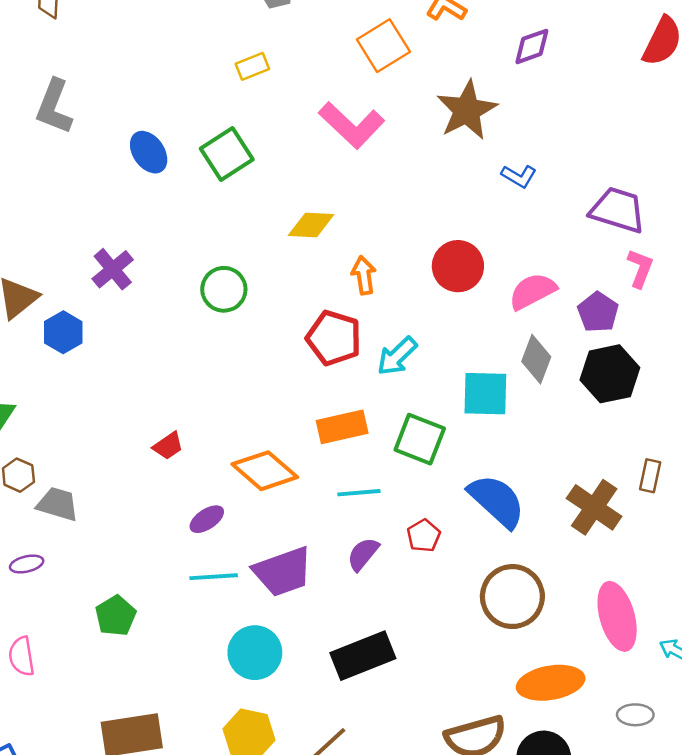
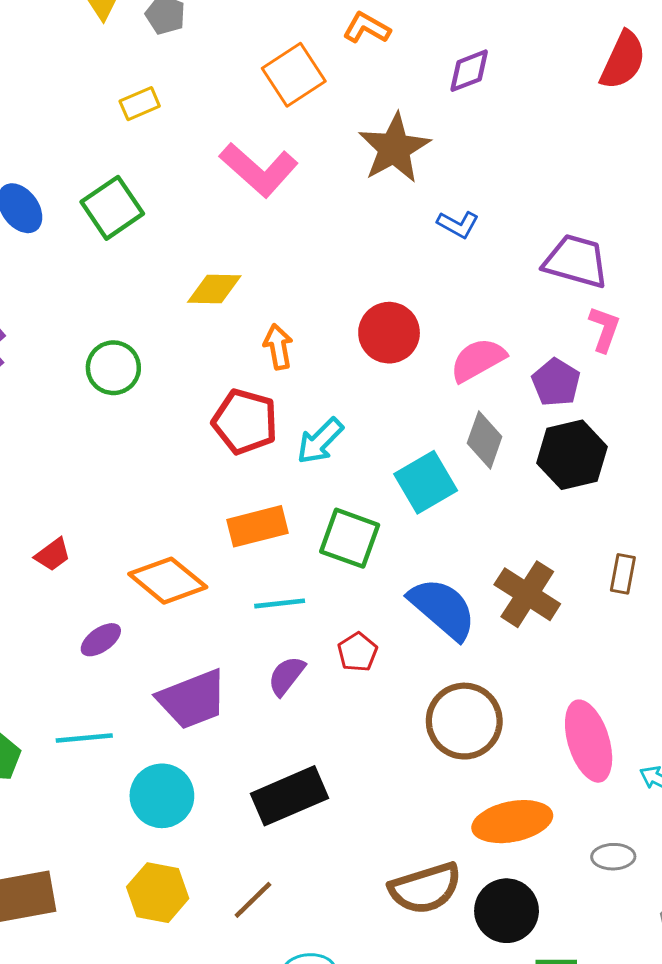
cyan square: (485, 394) -> (426, 482), turned -30
brown cross: (594, 507) -> (527, 594), moved
cyan line: (214, 577) -> (84, 738), moved

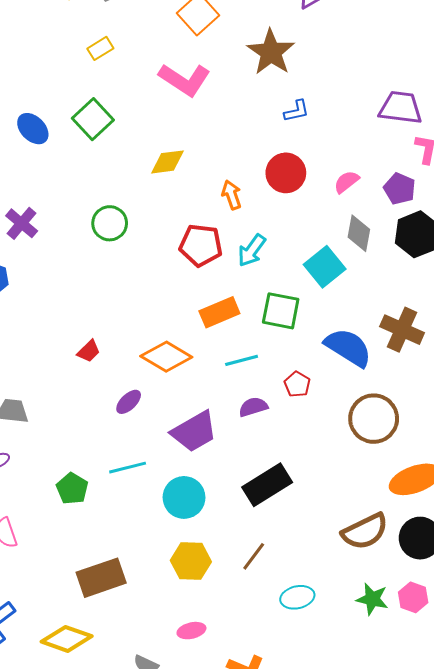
blue L-shape: (458, 224) -> (297, 111), moved, turned -32
orange arrow: (278, 347) -> (232, 195), moved
pink semicircle: (478, 360) -> (346, 182), size x0.7
purple semicircle: (286, 676) -> (253, 407), turned 44

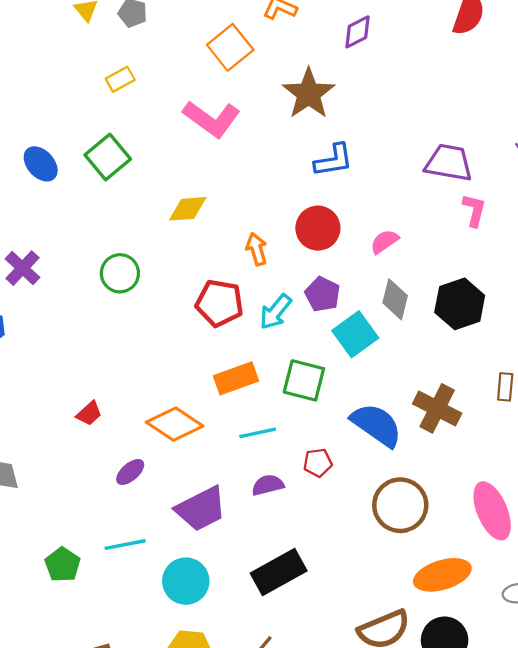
blue L-shape: (297, 111) -> (334, 160), size x1.4
purple pentagon: (400, 189) -> (322, 294), moved
red pentagon: (297, 384) -> (318, 463), turned 30

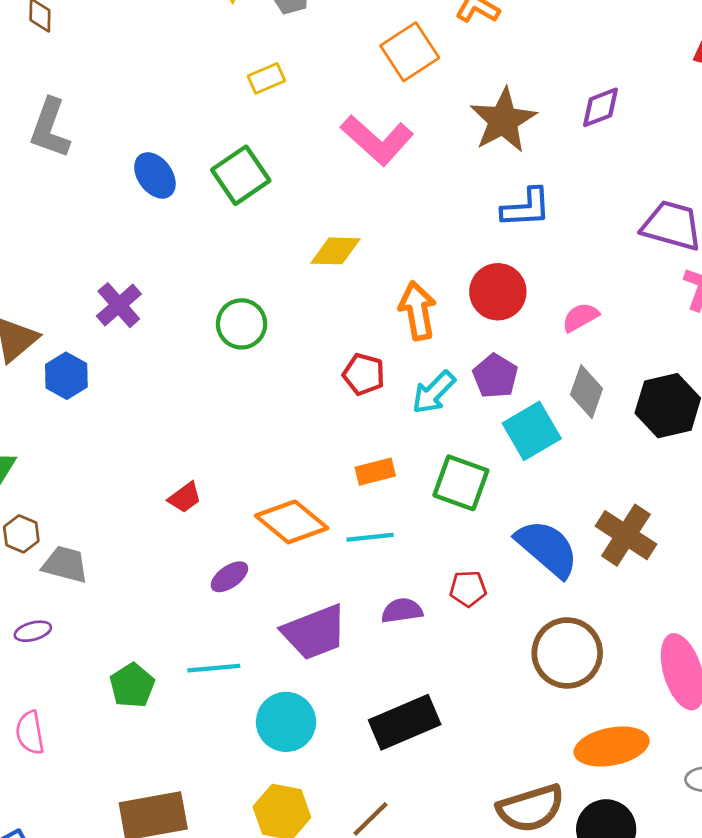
purple diamond: (357, 32) -> (601, 107), moved
orange arrow: (257, 249) -> (418, 311), size x1.4
red pentagon: (219, 303) -> (364, 374), size x0.7
orange rectangle: (236, 378) -> (375, 472), size x0.7
cyan line: (258, 433) -> (370, 537), moved

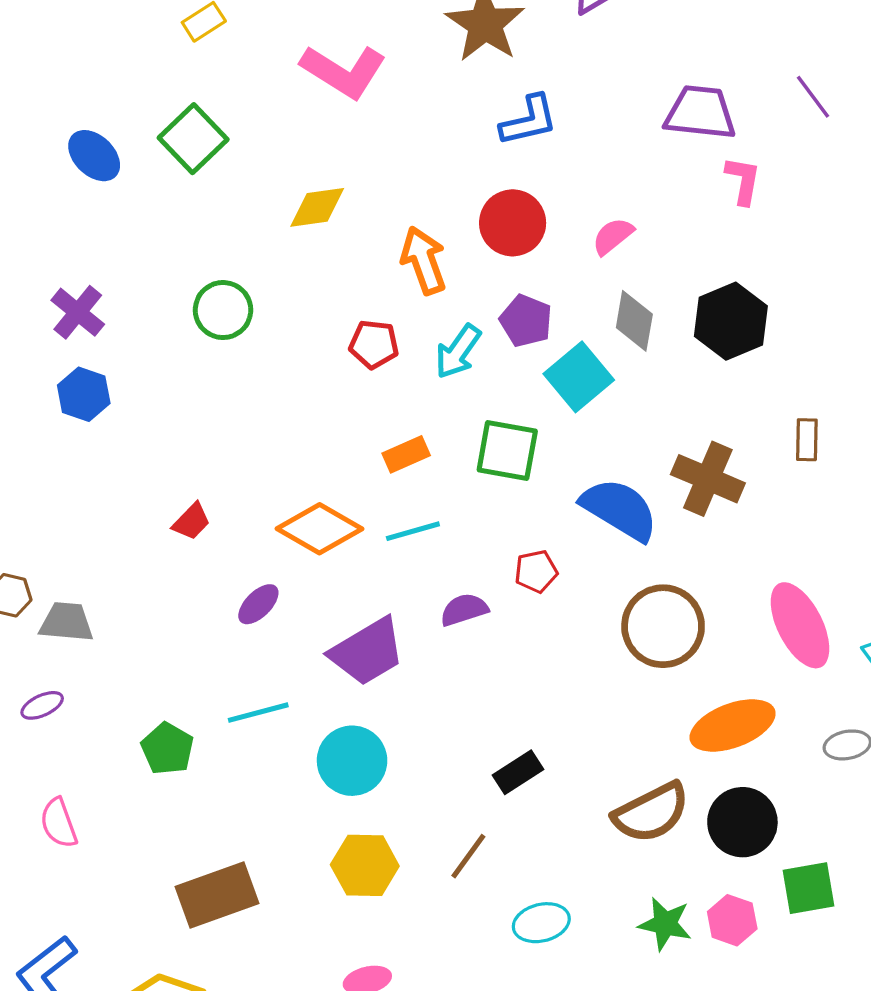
blue hexagon: (66, 376) -> (84, 394), moved
black rectangle: (405, 722) -> (518, 772), moved, size x0.6

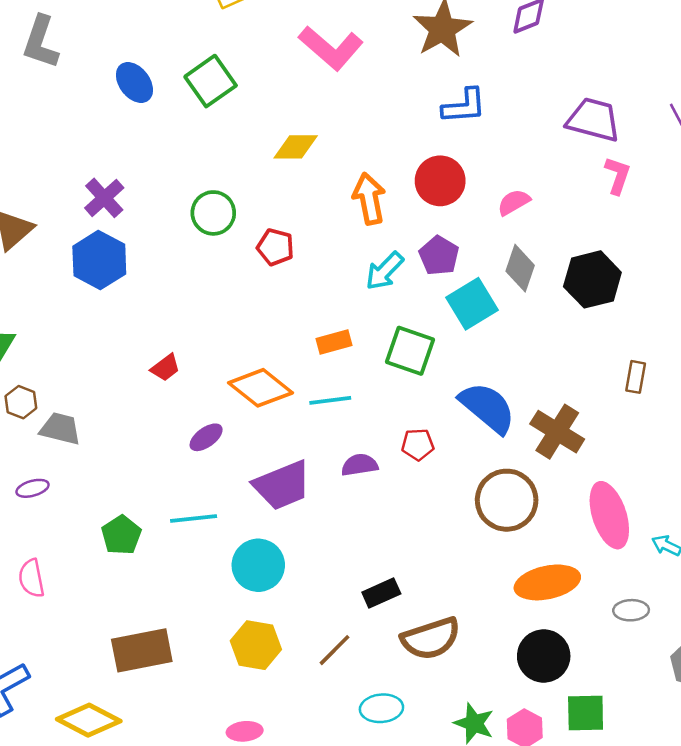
red pentagon: (374, 344) -> (275, 247), moved
blue hexagon: (84, 394) -> (99, 260), size x1.4
brown cross: (708, 479) -> (557, 432), moved
brown semicircle: (651, 813) -> (431, 638), moved

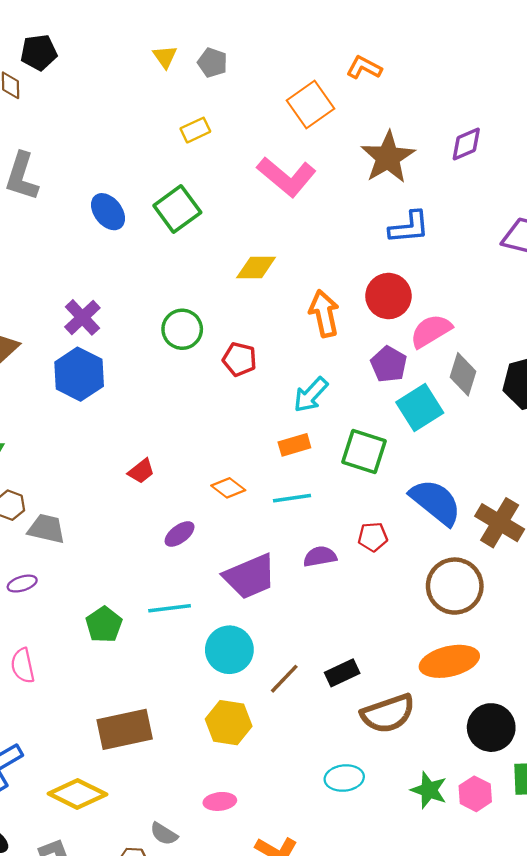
pink semicircle: (514, 202) -> (431, 331), moved, size x1.4
cyan arrow: (385, 271) -> (311, 395), moved
orange diamond: (261, 388) -> (228, 488), size x0.6
orange ellipse: (547, 582) -> (449, 661), moved
brown line: (334, 650) -> (284, 679), moved

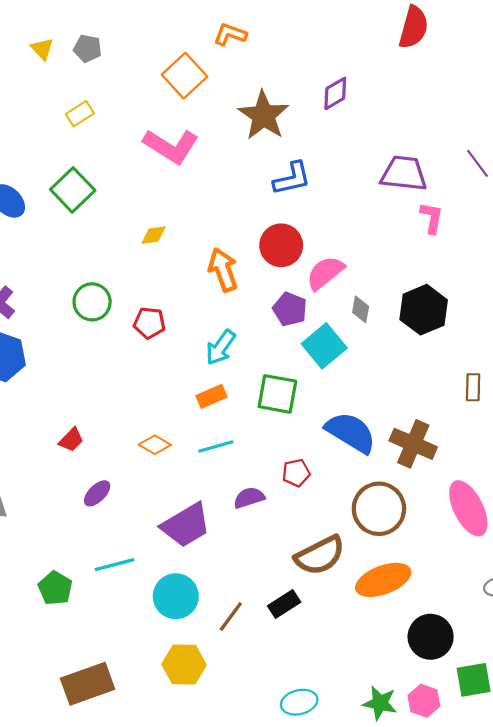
yellow diamond: (256, 268) -> (154, 235), size x0.7
gray diamond: (463, 374) -> (361, 309), size x0.7
purple ellipse: (180, 534) -> (97, 493), moved
brown semicircle: (388, 713) -> (320, 555), moved

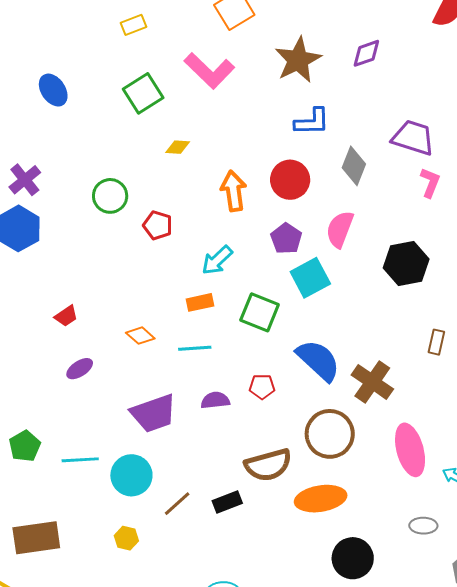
green square: (73, 190) -> (143, 93), moved
pink semicircle: (325, 273) -> (340, 229), moved, turned -42
gray diamond: (361, 309) -> (354, 166), moved, size x1.5
cyan line: (115, 565) -> (80, 460), moved
yellow hexagon: (184, 665) -> (126, 538), size x0.6

